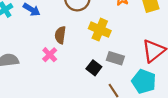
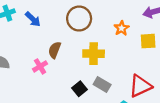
yellow cross: (100, 30) -> (94, 54), turned -36

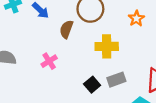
brown semicircle: (55, 50) -> (66, 29), moved
gray rectangle: (102, 85) -> (116, 80), turned -49

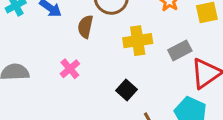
gray rectangle: (116, 80) -> (180, 50), moved

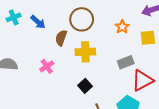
yellow cross: (138, 41) -> (85, 52), moved

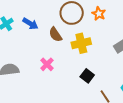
orange star: (122, 27) -> (99, 14), moved
brown semicircle: (61, 38) -> (55, 34), turned -42

